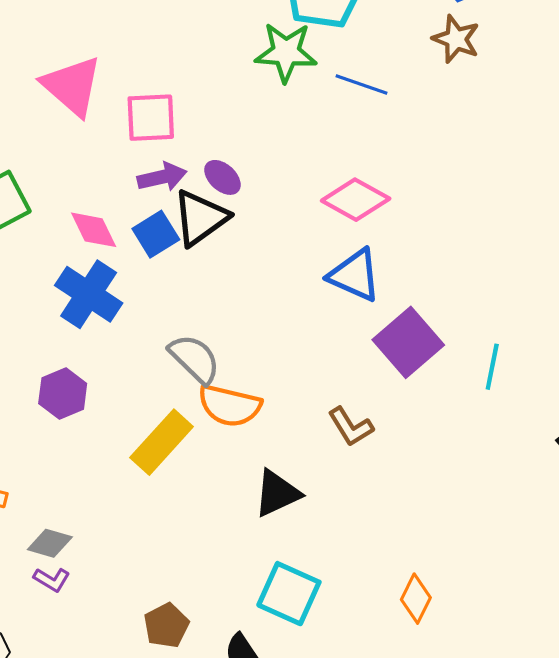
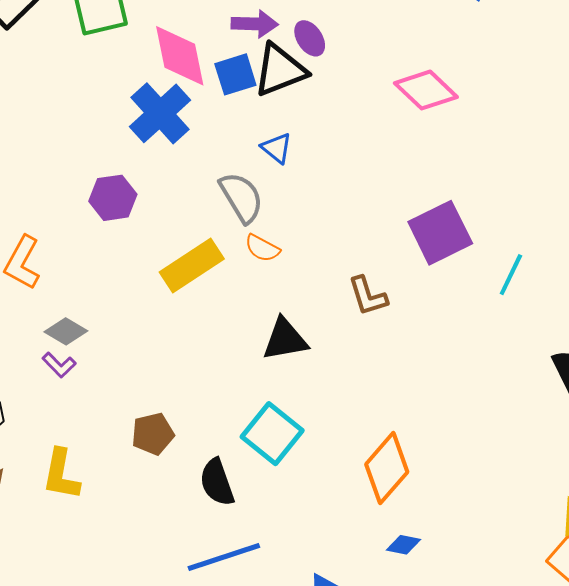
pink diamond: (94, 230) -> (180, 56), size x1.4
blue triangle: (355, 275) -> (277, 148), moved, size x0.6
orange semicircle: (230, 406) -> (262, 248), size x0.6
orange diamond: (416, 599) -> (387, 468), size x1.5

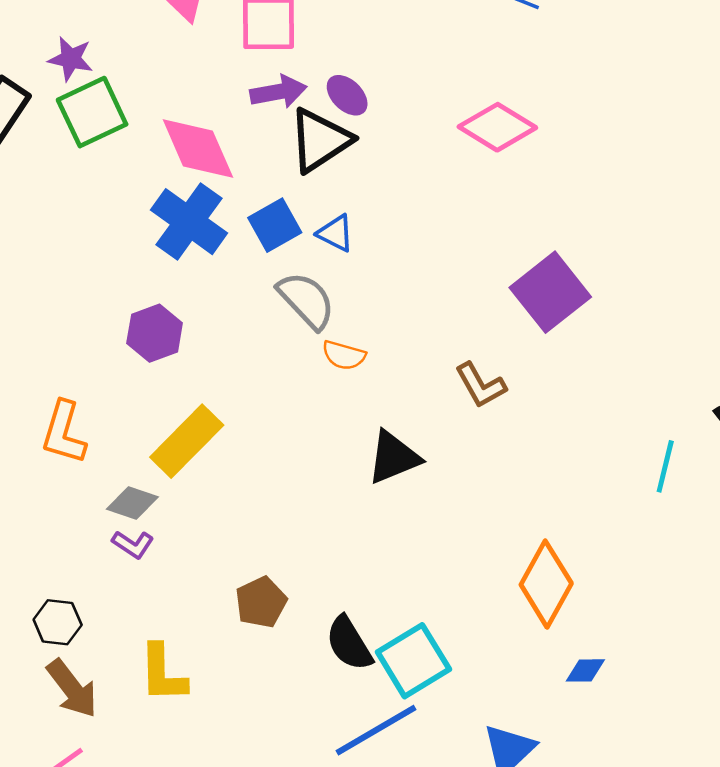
blue square: (235, 74) -> (275, 225), moved
yellow rectangle: (192, 265) -> (187, 441), moved
cyan line: (511, 275) -> (665, 466), moved
cyan square: (272, 434) -> (413, 661), moved, turned 32

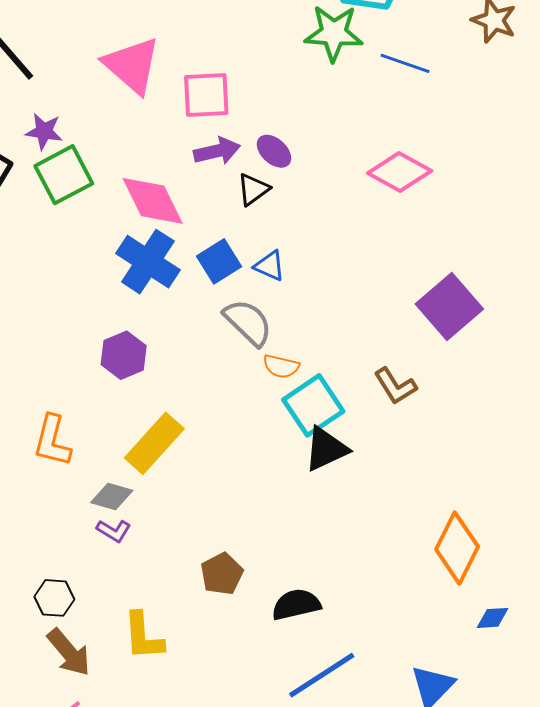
black triangle: (320, 140) -> (253, 189), size x0.6
black semicircle: (349, 643) -> (296, 604), turned 111
cyan square: (413, 661) -> (313, 405), moved

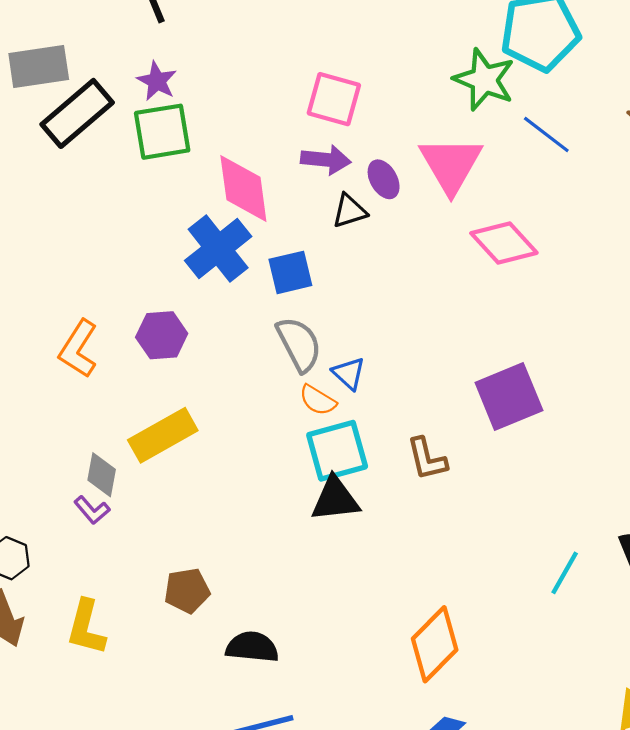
pink triangle: (132, 65) -> (451, 165), moved
blue triangle: (270, 266) -> (349, 373), moved
orange L-shape: (52, 441) -> (78, 349), moved
gray diamond: (112, 496) -> (102, 475), turned 66

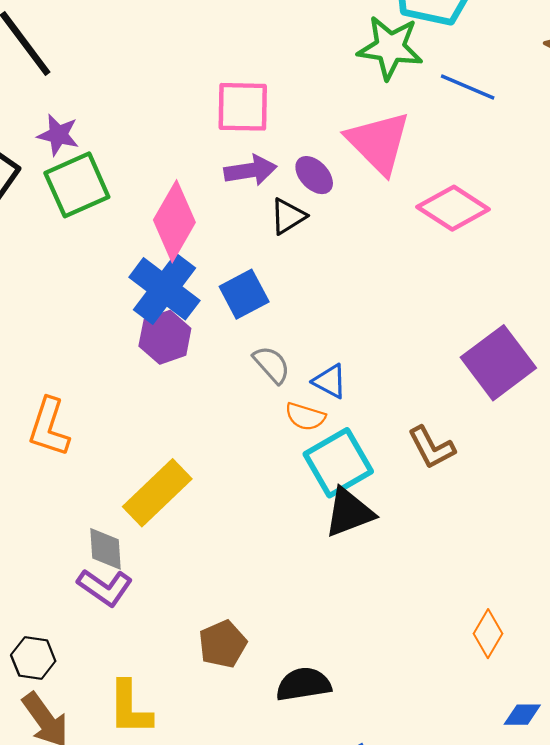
pink diamond: (243, 188) -> (174, 221), turned 52
purple hexagon: (162, 335) -> (165, 337), moved
gray semicircle: (299, 344) -> (272, 365), size x0.7
purple L-shape: (92, 510) -> (105, 587), size x1.4
orange diamond: (435, 644) -> (488, 634), size x0.6

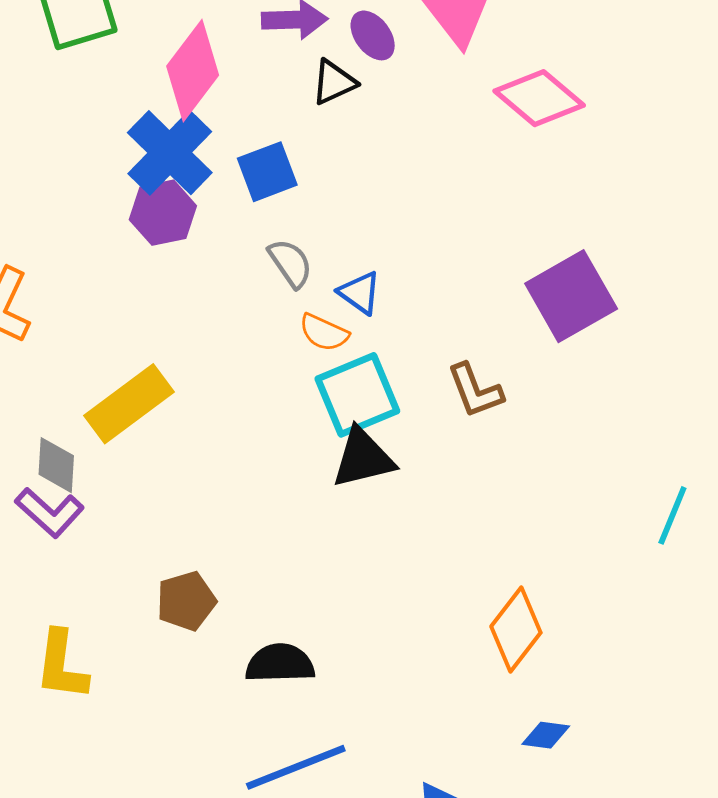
orange diamond: (488, 634) -> (516, 629), size x1.4

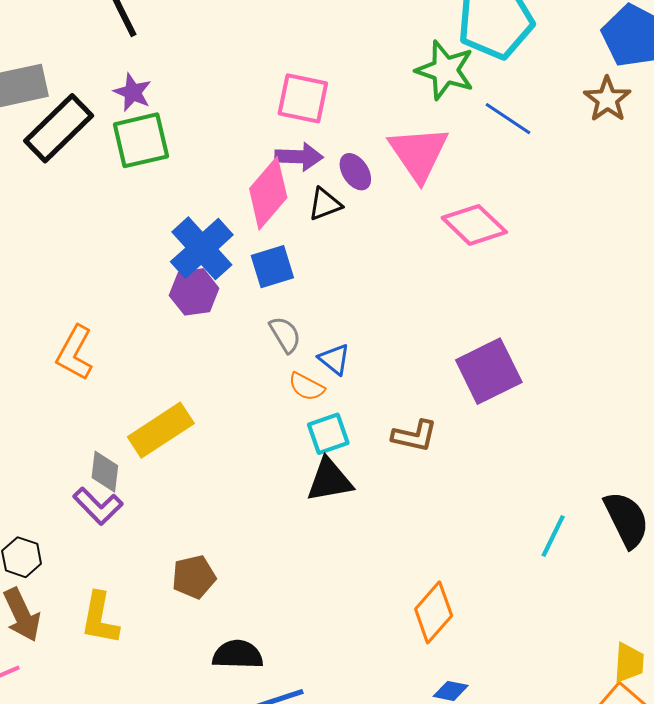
pink diamond: (193, 71) -> (268, 193), moved
brown L-shape: (475, 391) -> (414, 436), turned -60
cyan square: (357, 395) -> (328, 434), size x0.7
black semicircle: (280, 663) -> (238, 655), moved

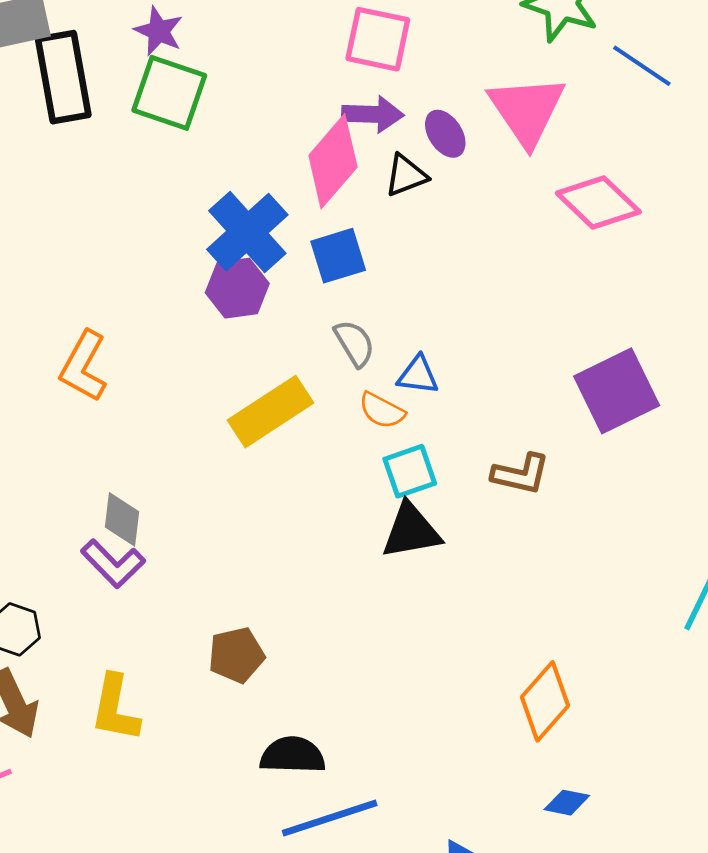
black rectangle: (59, 128) -> (63, 77), turned -56
green square: (141, 140) -> (169, 93), turned 32
blue triangle: (334, 359) -> (418, 375), turned -32
yellow rectangle: (161, 430) -> (270, 412), moved

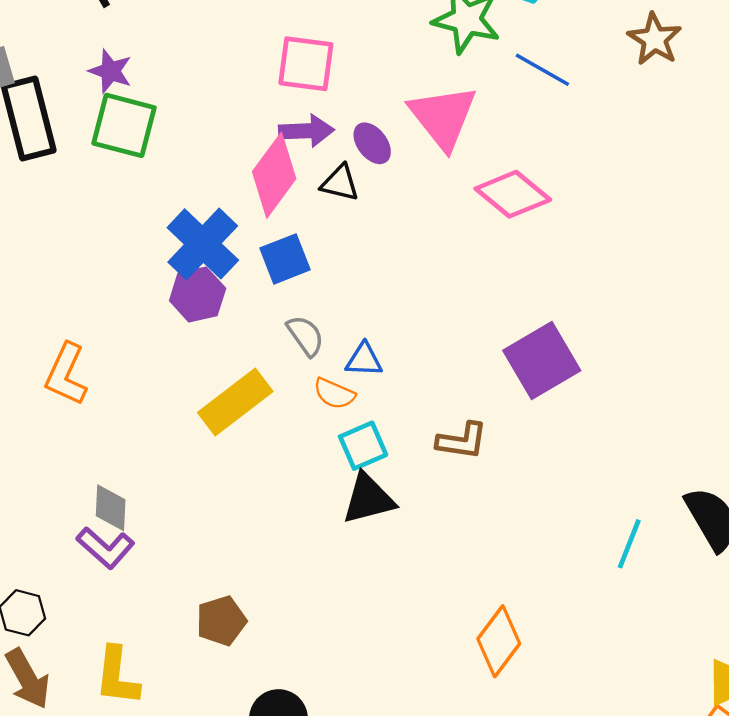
black triangle: (406, 175) -> (340, 183), turned 39

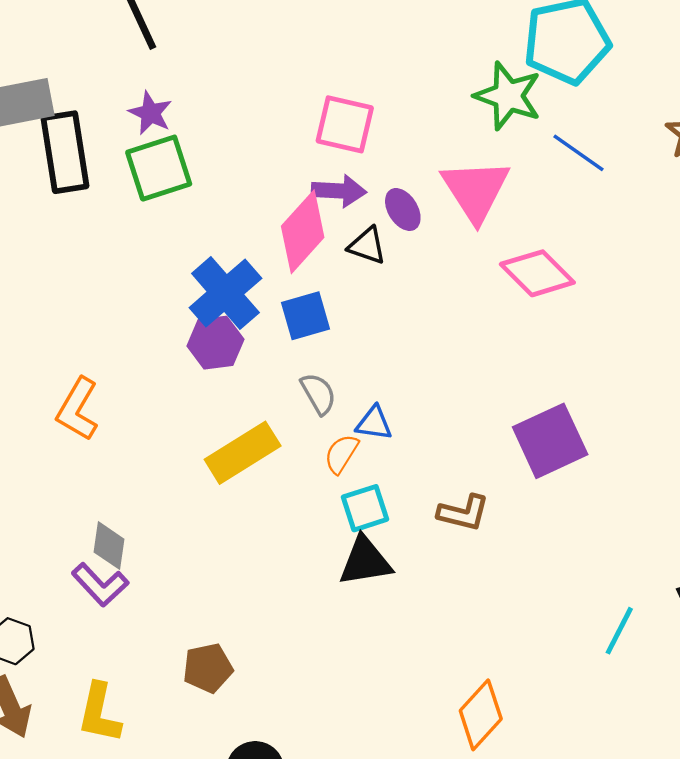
green square: (124, 125) -> (159, 168), turned -38
orange semicircle: (334, 394) -> (341, 454), turned 93

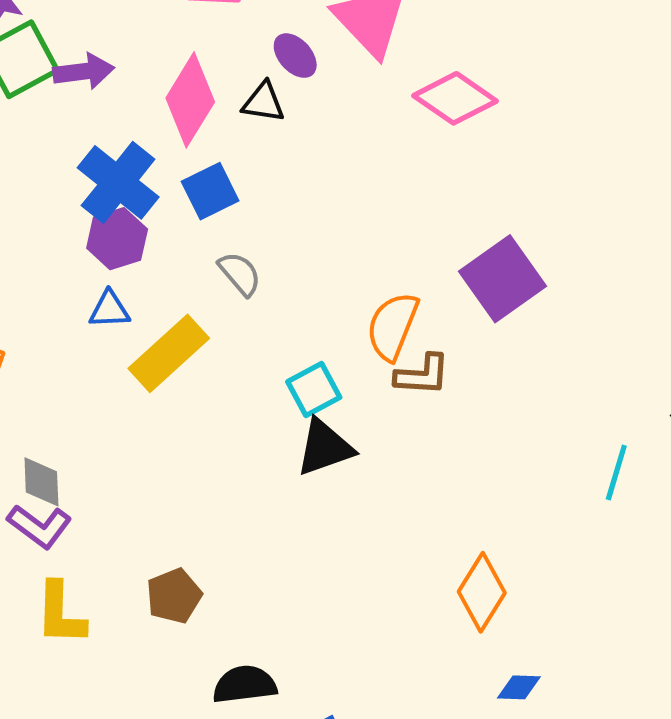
purple arrow: (339, 191) -> (84, 71), moved
blue triangle: (374, 423) -> (109, 310), moved
orange semicircle: (341, 454) -> (393, 326), moved, size x1.5
yellow L-shape: (99, 713) -> (60, 614), moved

